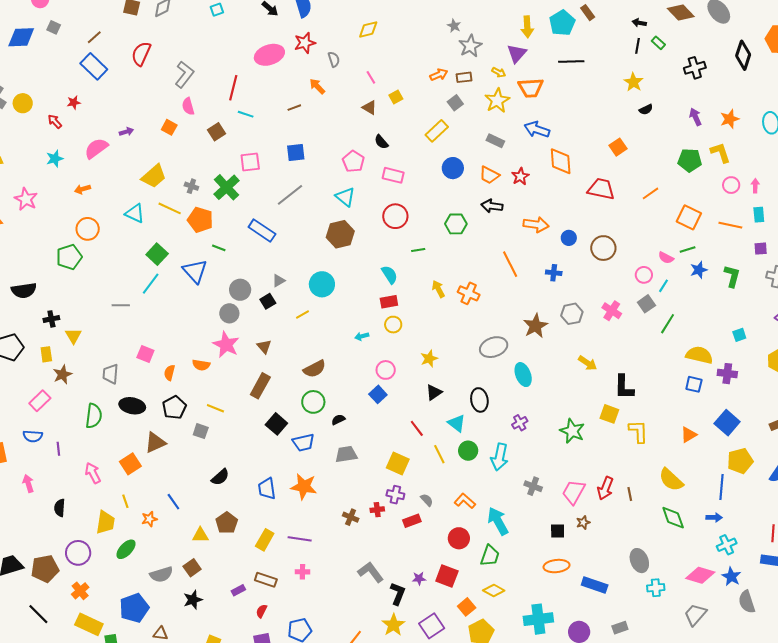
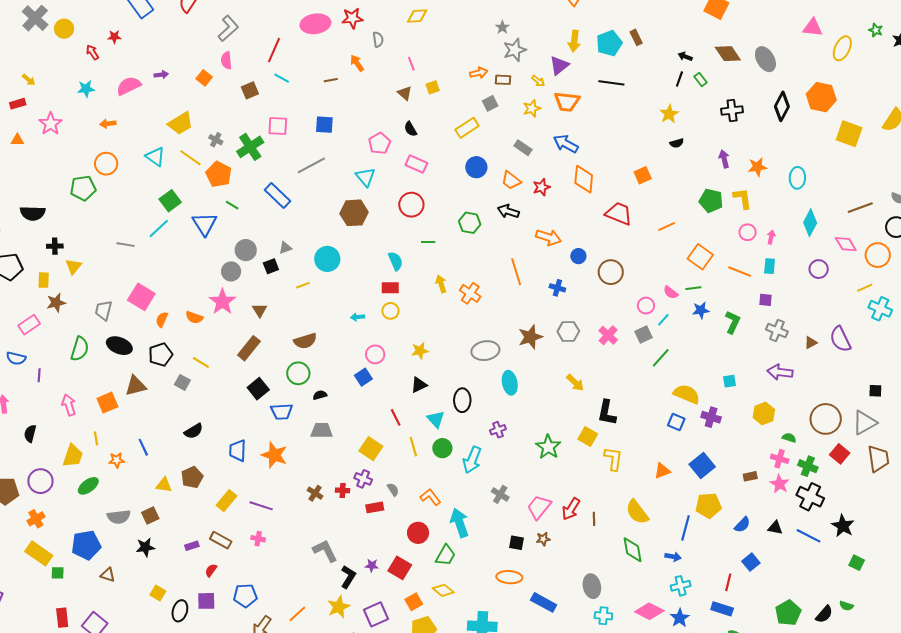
yellow star: (497, 101) -> (532, 108), size x0.7
pink square: (145, 354) -> (141, 297), size x1.5

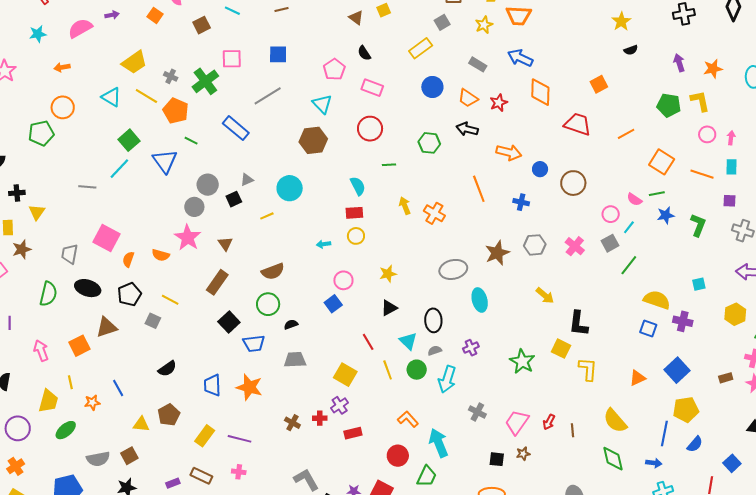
purple cross: (363, 479) -> (340, 405), turned 36
gray semicircle: (393, 490) -> (435, 351), moved, turned -72
red arrow: (571, 509) -> (549, 422), size x0.7
blue semicircle: (742, 525) -> (695, 444), moved

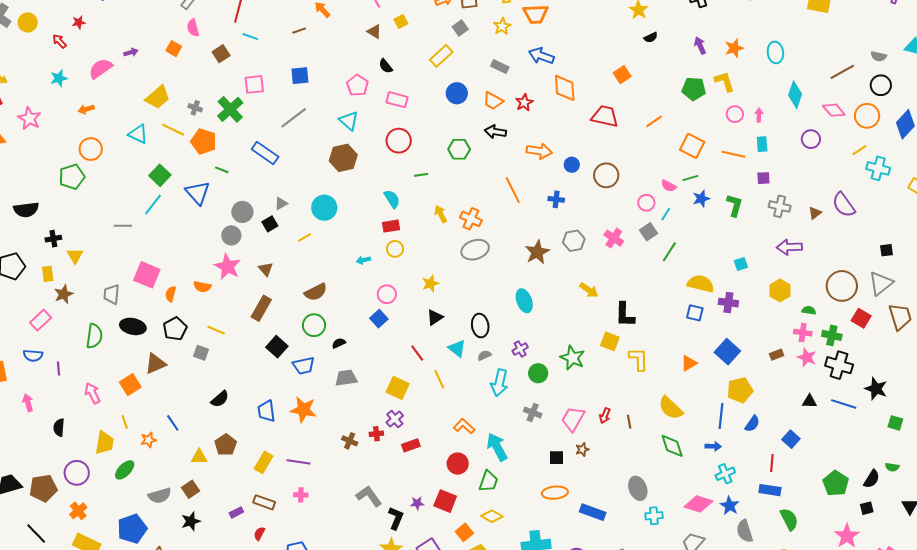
gray ellipse: (453, 269) -> (475, 250), moved
green circle: (417, 370) -> (538, 373), moved

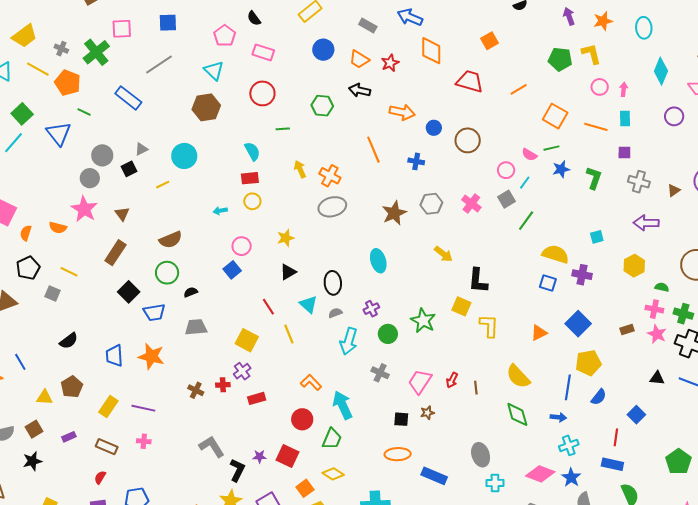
purple rectangle: (236, 512) -> (69, 437), moved

